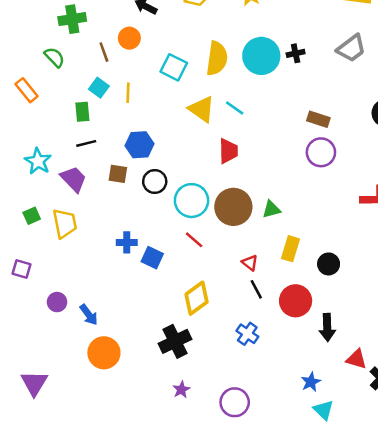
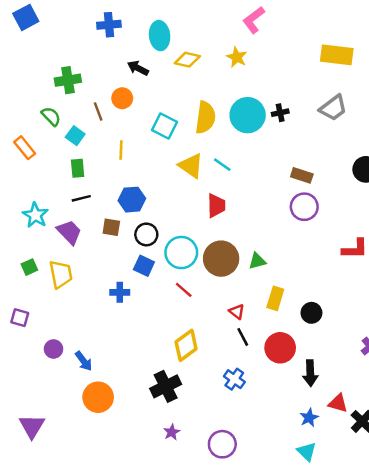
cyan square: (99, 88) -> (75, 136), moved
blue square: (152, 258) -> (144, 266), moved
blue star: (311, 382) -> (309, 418), moved

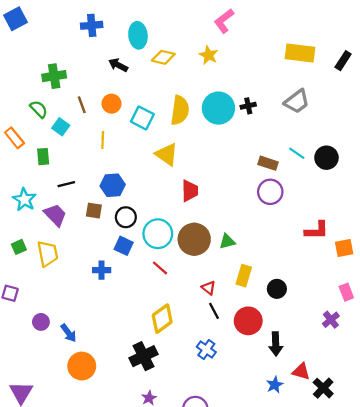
orange circle: (122, 98) -> (112, 104), moved
cyan line: (222, 165) -> (297, 153), moved
green rectangle: (78, 168) -> (43, 157), moved

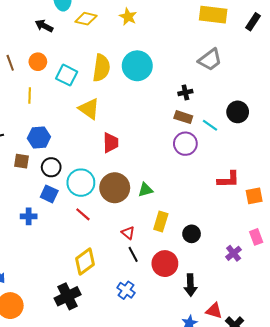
black cross: (248, 106) -> (185, 92), moved
cyan line: (297, 153) -> (210, 125), moved
purple cross: (331, 320) -> (234, 253), moved

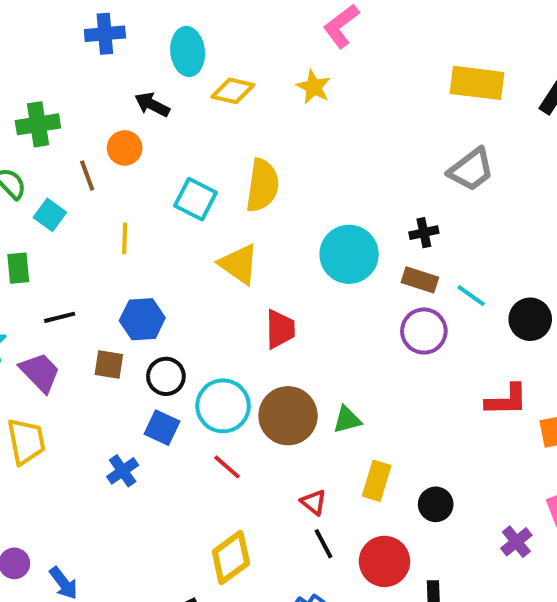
orange circle: (38, 62) -> (125, 148), moved
cyan circle: (137, 66) -> (349, 254), moved
black circle: (238, 112) -> (530, 319), moved
blue cross: (29, 216) -> (123, 471), turned -35

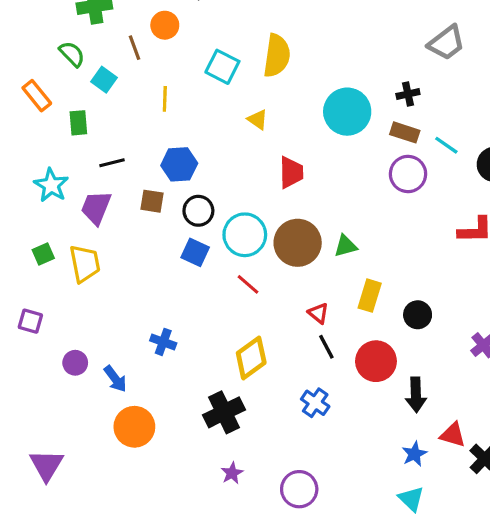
yellow triangle: (239, 264) -> (258, 120), size x0.6
purple trapezoid: (40, 372) -> (96, 208), turned -114
blue cross: (123, 471) -> (163, 342), moved, turned -35

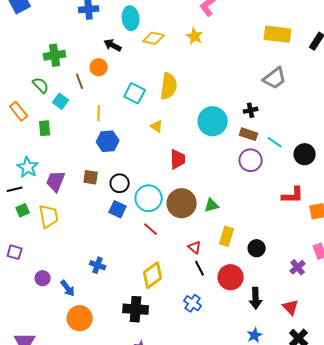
black line: (112, 163) -> (15, 189), moved
blue hexagon: (179, 164) -> (108, 141), moved
black cross: (224, 412) -> (136, 309), turned 30
red triangle: (453, 435) -> (291, 307), moved, turned 30

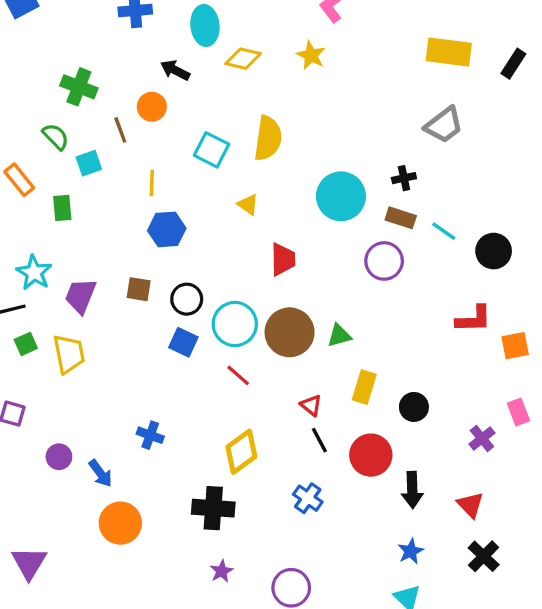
green cross: (55, 55) -> (79, 87), turned 30
cyan square: (61, 101) -> (89, 163), turned 35
purple circle: (251, 160) -> (384, 261), moved

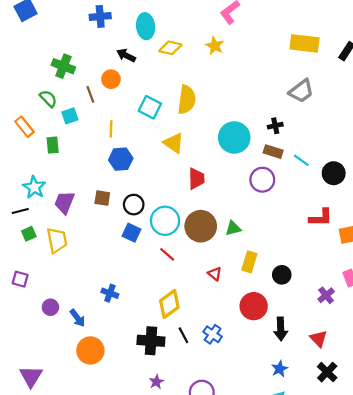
yellow triangle: (248, 205) -> (174, 143), size x1.5
black line: (319, 440) -> (183, 335), moved

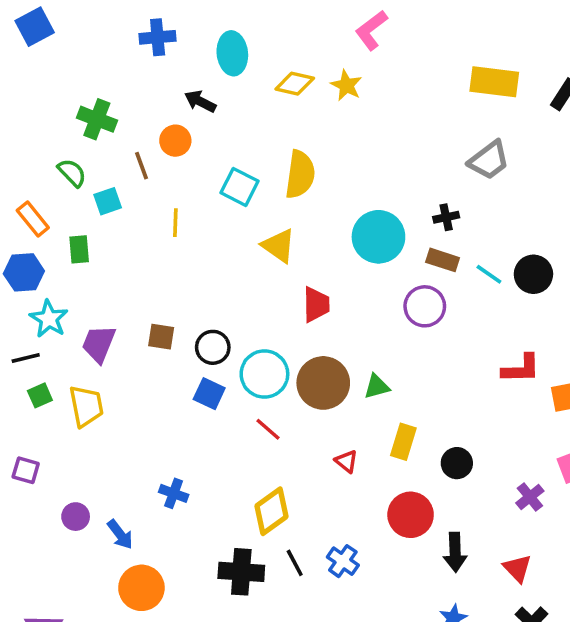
yellow diamond: (170, 48) -> (295, 84), moved
blue hexagon: (121, 159) -> (24, 272), moved
black circle: (334, 173) -> (533, 274), moved

